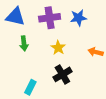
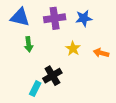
yellow star: (58, 48) -> (73, 49), moved
black cross: (62, 74) -> (52, 76), moved

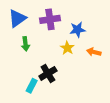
blue triangle: (20, 17) -> (17, 18), turned -48
blue star: (84, 18) -> (78, 30), moved

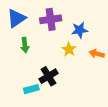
cyan rectangle: (32, 86) -> (31, 89), turned 48

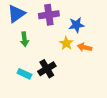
orange arrow: (97, 54) -> (85, 47), moved
cyan rectangle: (31, 89) -> (24, 74), moved, turned 40

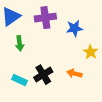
yellow star: (66, 43) -> (91, 52), moved
orange arrow: (85, 47) -> (74, 73), moved

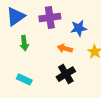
orange arrow: (74, 73) -> (65, 48), moved
black cross: (43, 75) -> (66, 74), moved

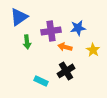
purple cross: (50, 17) -> (51, 31), moved
cyan rectangle: (24, 79) -> (41, 81), moved

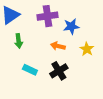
purple cross: (51, 31) -> (48, 16), moved
cyan rectangle: (41, 81) -> (30, 70), moved

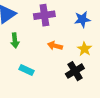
blue star: (71, 26) -> (82, 19), moved
black cross: (59, 71) -> (75, 71), moved

